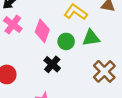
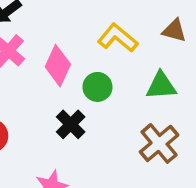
green triangle: (91, 38) -> (161, 86), moved

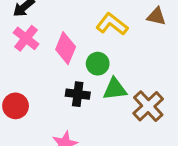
green triangle: (161, 86) -> (115, 89), moved
black cross: (71, 124) -> (78, 94), turned -35

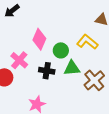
yellow L-shape: (112, 24) -> (87, 42), moved
pink cross: (26, 38) -> (19, 60), moved

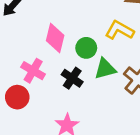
black cross: (47, 71) -> (72, 78), turned 35

